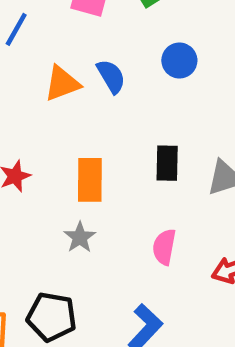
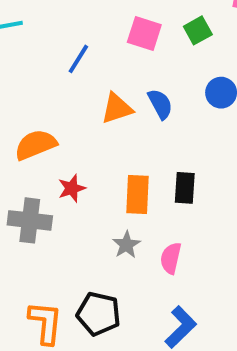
black rectangle: (167, 163) -> (185, 188), moved
pink semicircle: (164, 247) -> (171, 258), moved

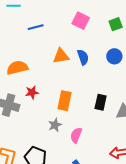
green square: (198, 30) -> (116, 24), moved
blue line: (78, 59) -> (36, 27), moved, turned 35
black rectangle: (185, 188) -> (101, 102), moved

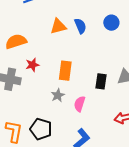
black rectangle: (101, 102) -> (101, 81), moved

